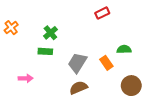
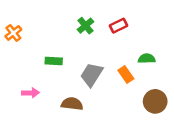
red rectangle: (102, 13) -> (118, 26), moved
green cross: (50, 33) -> (85, 26), moved
brown semicircle: (78, 88) -> (72, 104), moved, turned 30

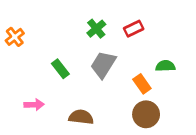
green rectangle: (54, 61) -> (60, 69), turned 49
gray trapezoid: (92, 75) -> (103, 65), moved
brown circle: (155, 101) -> (146, 114), moved

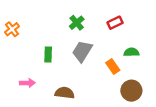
red rectangle: (134, 29) -> (115, 23), moved
green rectangle: (60, 69) -> (48, 54), turned 40
brown circle: (146, 114) -> (131, 91), moved

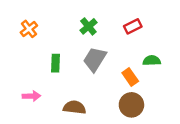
orange cross: (12, 29) -> (29, 29), moved
brown circle: (131, 91) -> (131, 105), moved

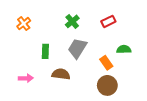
brown semicircle: (75, 107) -> (61, 74), moved

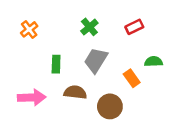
pink arrow: (26, 78) -> (32, 97), size x1.5
brown circle: (107, 85) -> (110, 106), moved

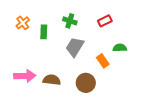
green cross: (89, 27) -> (70, 21), turned -32
green rectangle: (56, 64) -> (44, 32), moved
brown semicircle: (75, 92) -> (52, 80), moved

